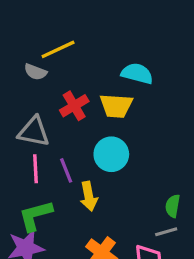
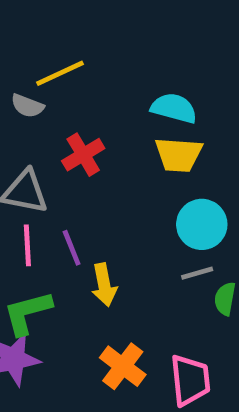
yellow trapezoid: (116, 106) -> (179, 155), moved
cyan circle: (111, 154) -> (202, 224), moved
gray line: (166, 232) -> (197, 273), moved

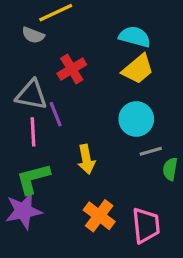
yellow trapezoid: (179, 155) -> (138, 69), turned -44
cyan circle: (202, 224) -> (136, 119), moved
purple line: (72, 248) -> (56, 114), moved

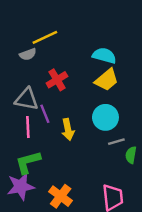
gray semicircle: (33, 35) -> (28, 54), turned -42
yellow arrow: (86, 159) -> (68, 129), moved
orange cross: (99, 216) -> (61, 196), moved

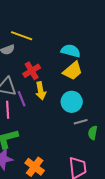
yellow line: (45, 37) -> (22, 36), turned 45
yellow arrow: (68, 129) -> (41, 91), moved

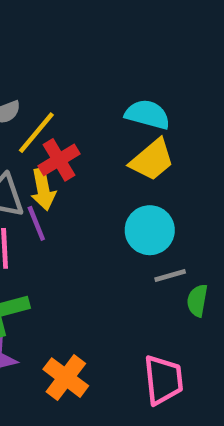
yellow line: (22, 36) -> (36, 133), moved, turned -70
yellow arrow: (41, 91) -> (43, 189), moved

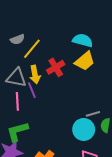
red cross: (59, 160) -> (56, 67), moved
cyan circle: (150, 230) -> (84, 129), moved

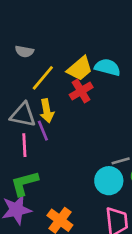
gray semicircle: (17, 39) -> (24, 51), moved, turned 32
yellow trapezoid: (85, 61) -> (80, 69), moved
red cross: (56, 67) -> (81, 91), moved

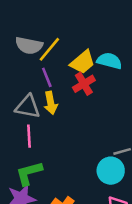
gray semicircle: (24, 51) -> (29, 45), size x1.5
yellow line: (43, 78) -> (49, 49), moved
purple line: (43, 131) -> (47, 77), moved

